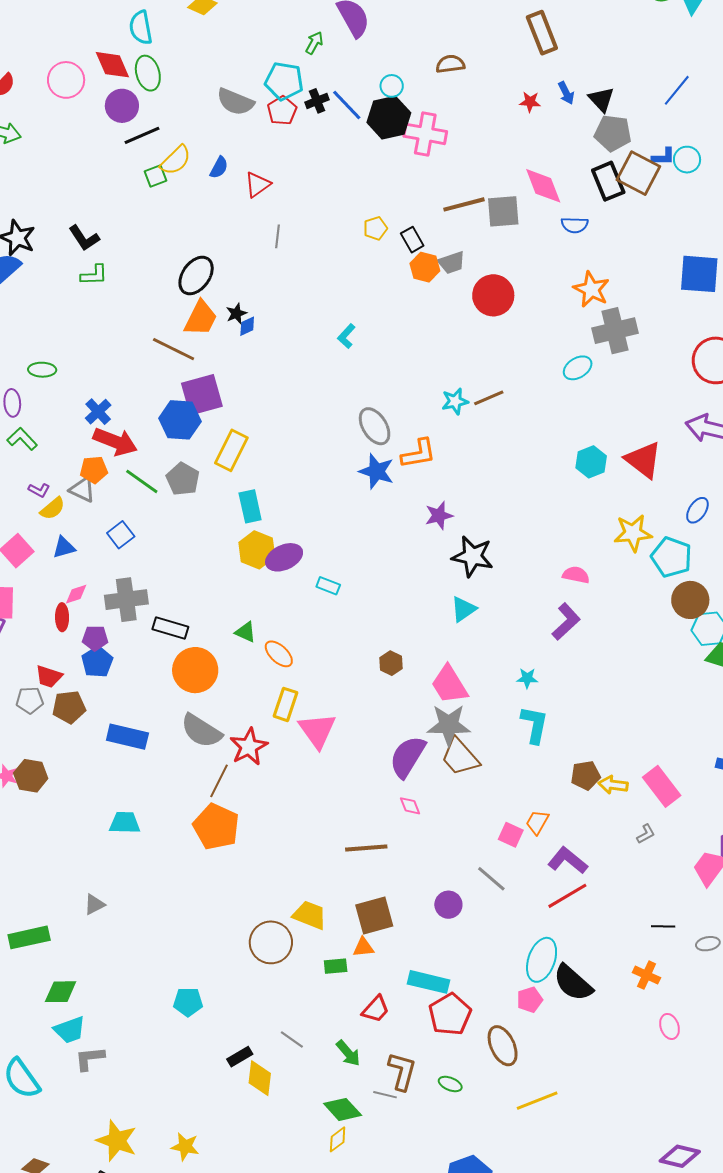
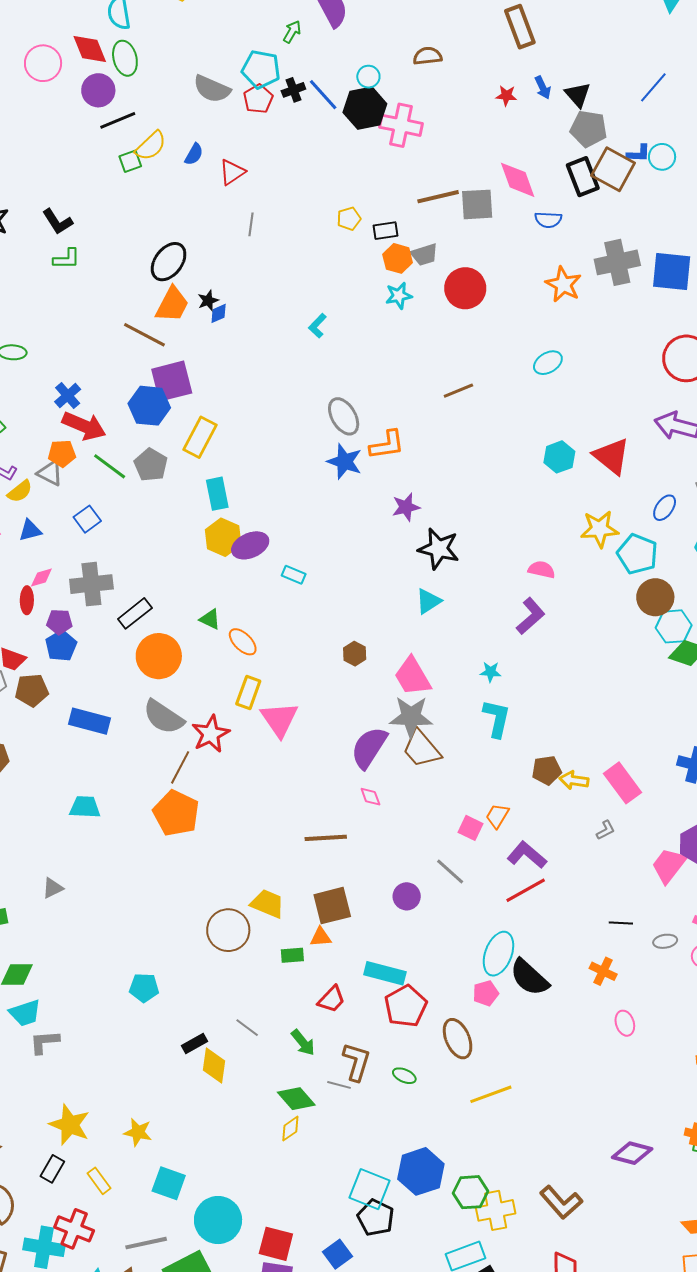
black rectangle: (412, 240) -> (385, 231), turned -70
gray cross: (615, 331) -> (617, 262), moved
cyan star: (455, 401) -> (399, 296), moved
black rectangle: (170, 628) -> (135, 613), turned -56

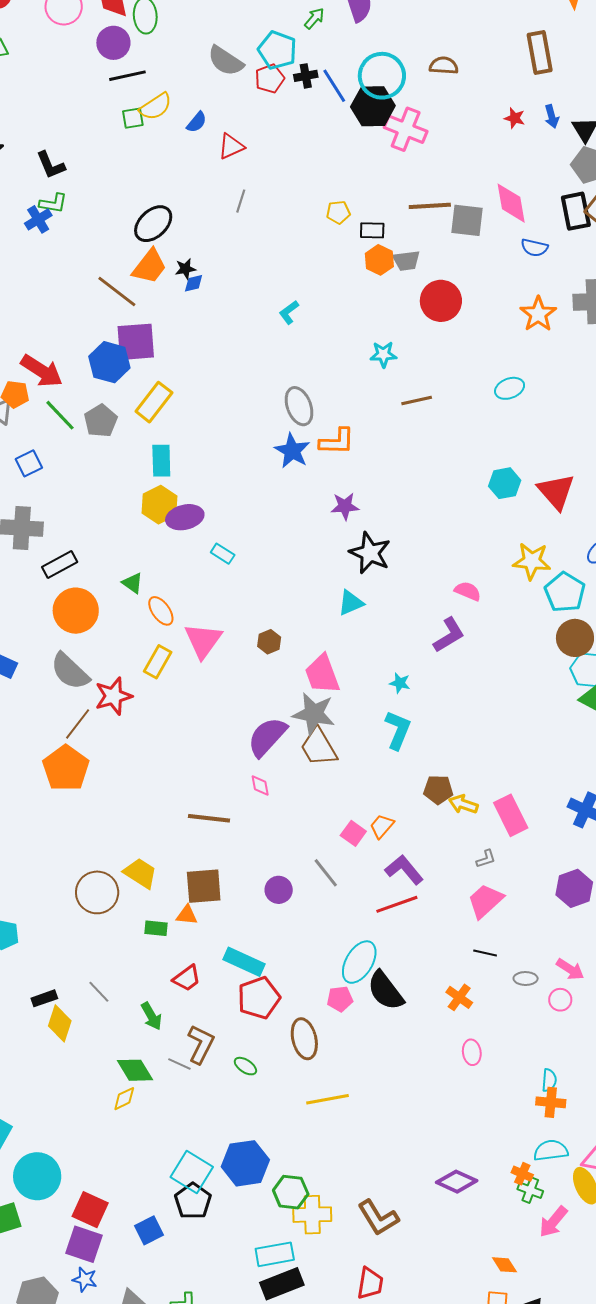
cyan circle: (368, 77) -> (382, 76), size x2.0
cyan star: (399, 296) -> (383, 354), moved
blue cross: (68, 396) -> (38, 219), moved
pink triangle: (279, 719) -> (203, 641), moved
pink trapezoid: (669, 865) -> (485, 901), moved

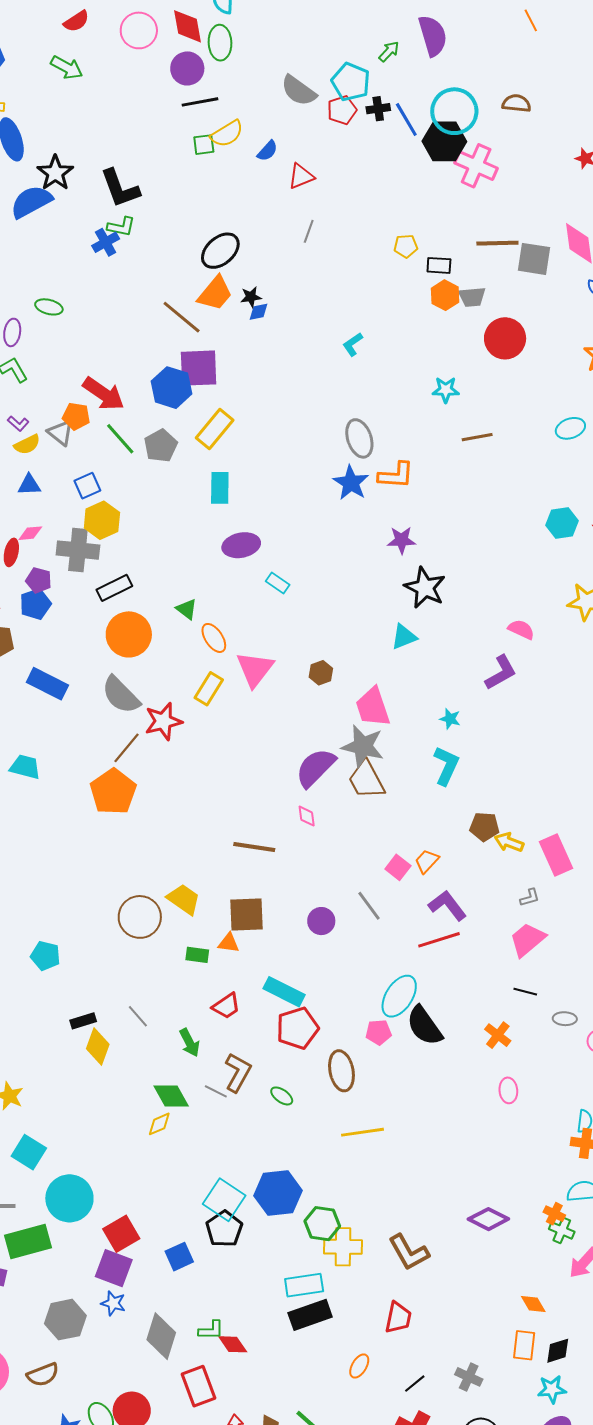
black L-shape: (51, 165) -> (120, 188), size x1.4
yellow hexagon: (160, 505) -> (102, 520), moved
red square: (90, 1210) -> (121, 1234), turned 33

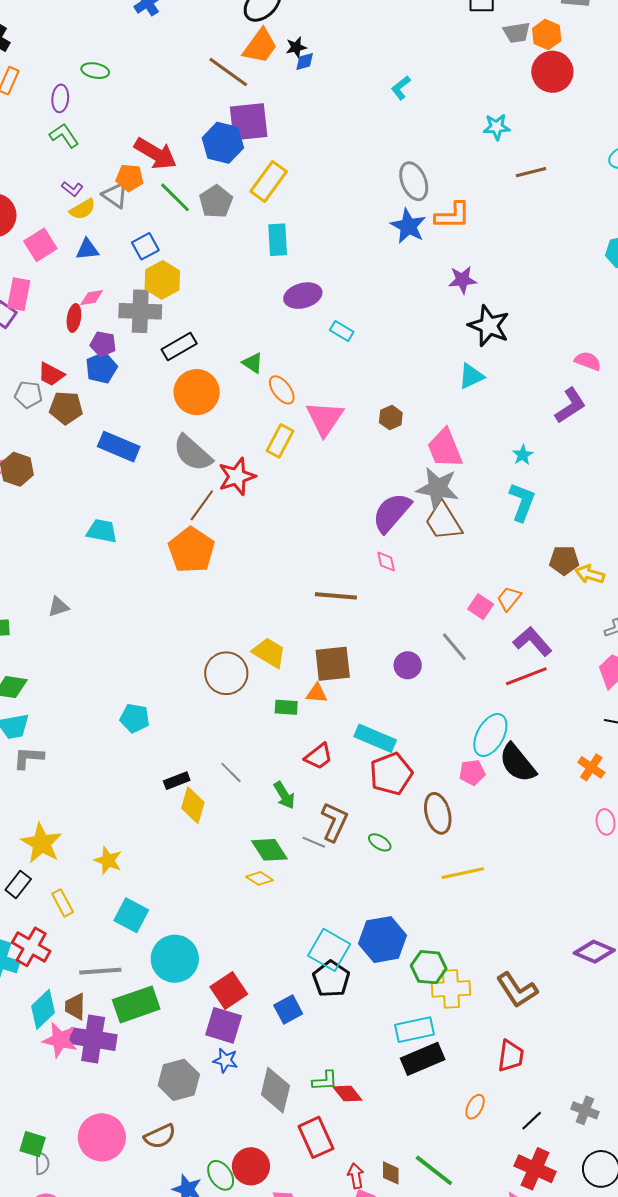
orange hexagon: (445, 295) -> (547, 35), moved
cyan star: (450, 719) -> (523, 455), turned 30
yellow diamond: (159, 1124) -> (259, 878), turned 60

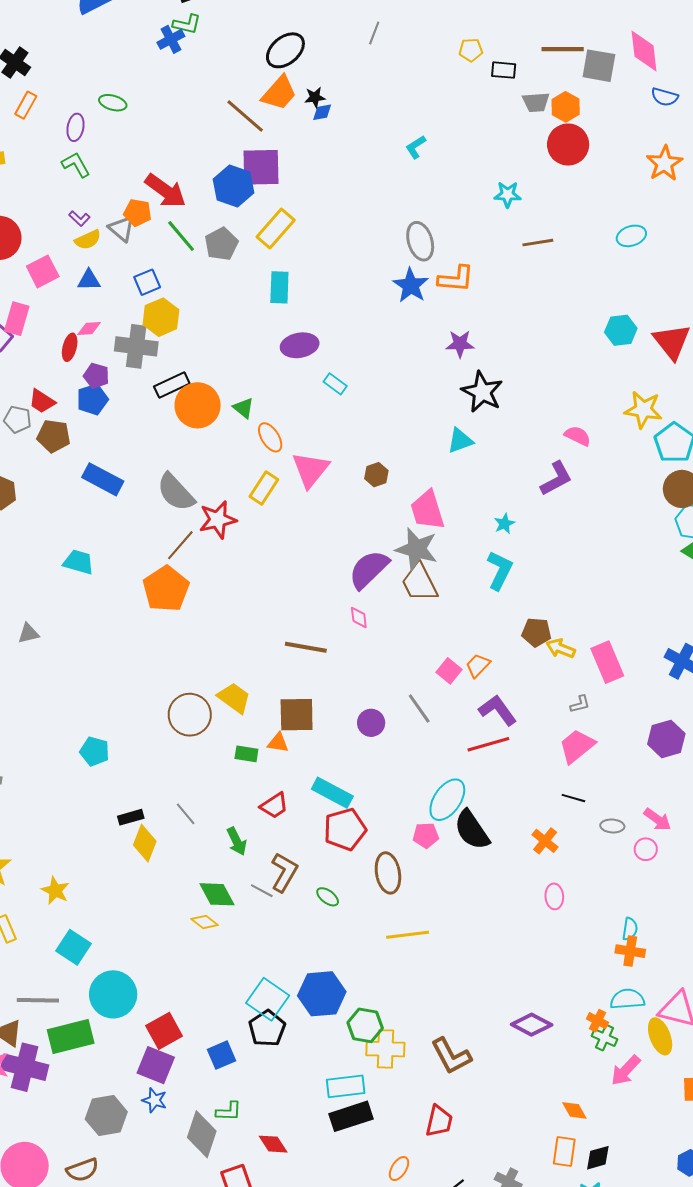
orange circle: (197, 392) -> (198, 405), moved
green L-shape: (325, 1081) -> (229, 1111), moved

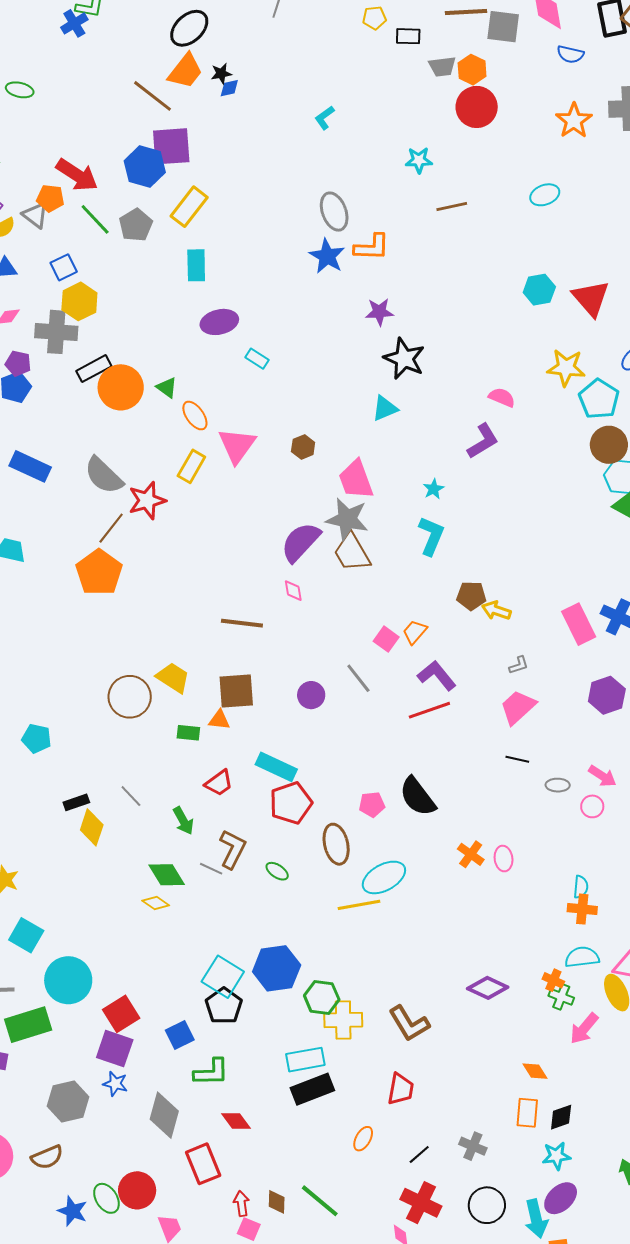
pink rectangle: (607, 662) -> (579, 624), moved
cyan ellipse: (447, 800) -> (384, 877), moved, turned 30
orange cross: (545, 841) -> (471, 854), moved
green L-shape: (229, 1111) -> (211, 1072), moved, size x1.4

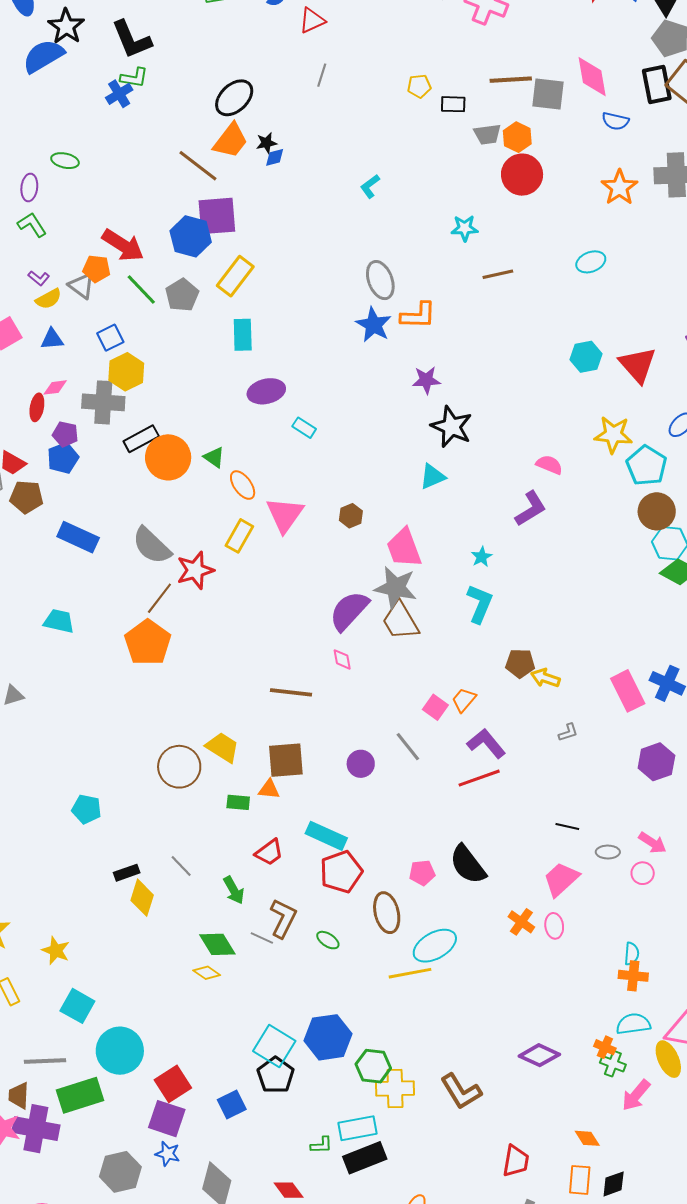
pink trapezoid: (518, 707) -> (561, 879), moved
green L-shape: (211, 1072) -> (321, 1145), moved, size x0.6
red trapezoid: (401, 1089) -> (516, 1161), moved

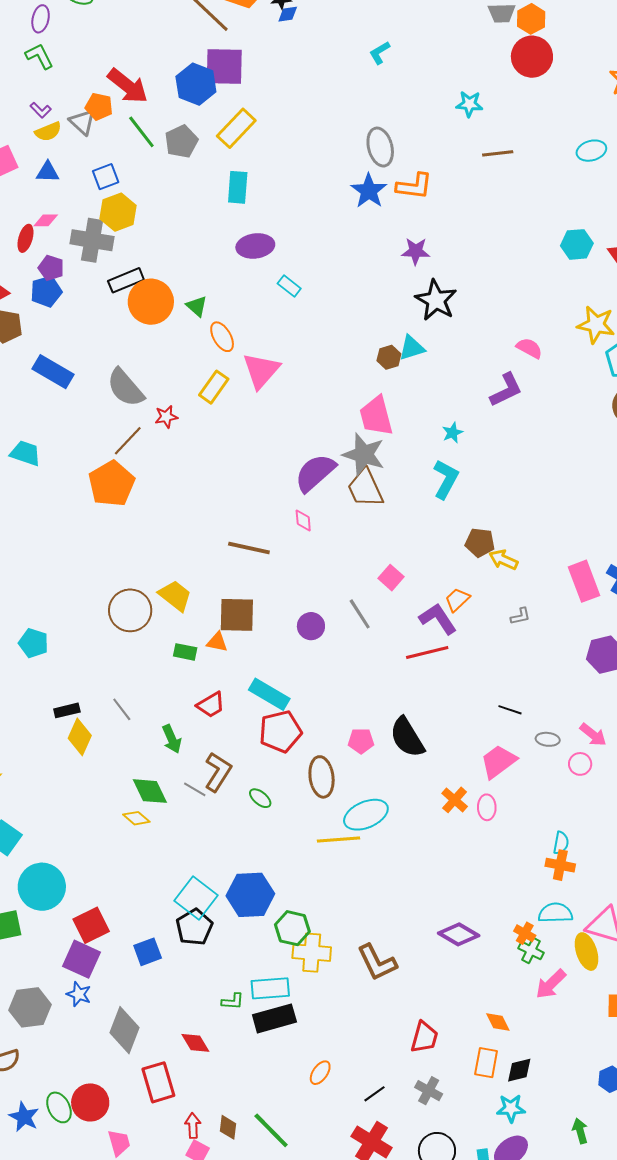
brown hexagon: (351, 516) -> (389, 357), moved
red star: (195, 570) -> (166, 417), size x0.6
orange trapezoid: (464, 700) -> (457, 600), moved

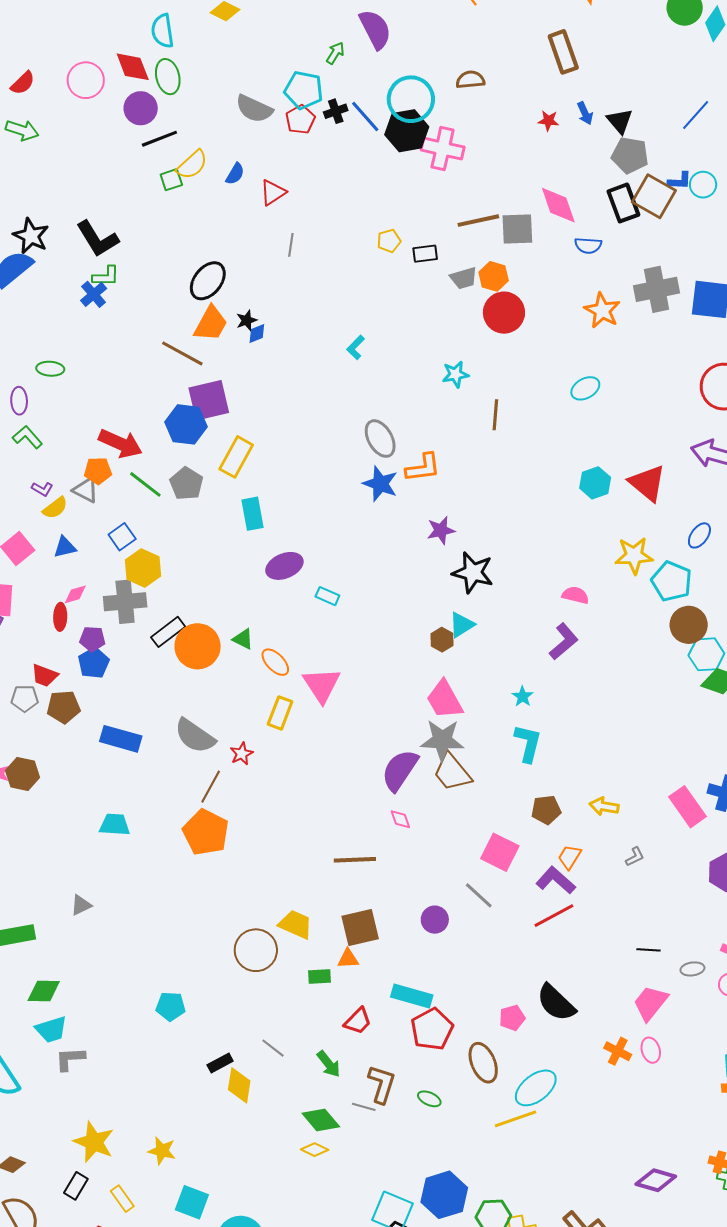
brown line: (498, 153) -> (495, 415), turned -64
brown pentagon: (480, 543) -> (546, 810), moved
pink square: (391, 578) -> (500, 852), size x1.5

